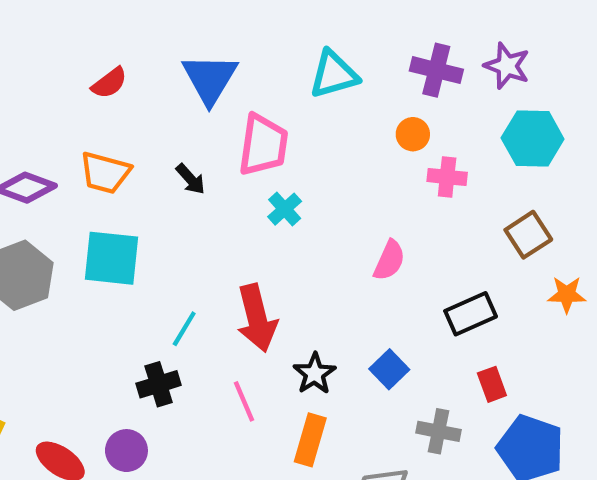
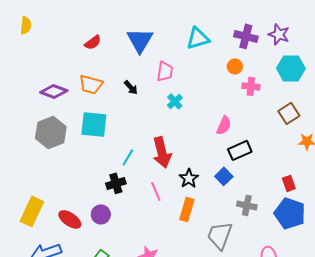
pink trapezoid: (263, 145) -> (165, 71), size x0.7
black rectangle: (471, 314) -> (240, 150), moved
red rectangle: (492, 384) -> (289, 183), moved

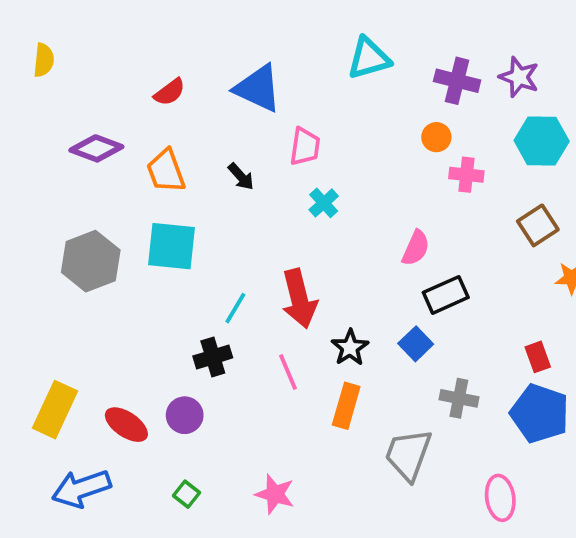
cyan triangle: (198, 38) -> (369, 58), moved
blue triangle: (140, 40) -> (258, 88), turned -36
orange trapezoid: (91, 84) -> (166, 171), turned 55
purple diamond: (54, 91) -> (96, 148), moved

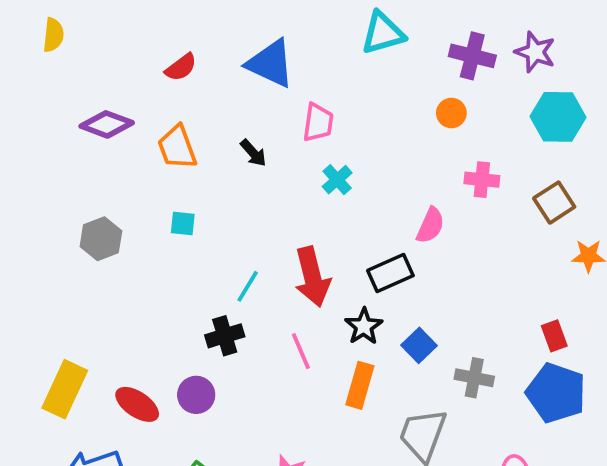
pink cross: (466, 175) -> (482, 180), moved
cyan square: (171, 246) -> (183, 223), size x0.5
gray hexagon: (91, 261) -> (101, 239), size x0.7
black rectangle: (446, 295) -> (390, 273), moved
blue square: (416, 344) -> (419, 345), moved

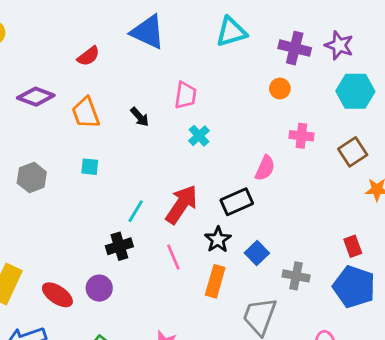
blue triangle: (270, 63) -> (148, 32), moved
red arrow: (312, 277) -> (181, 204), turned -132

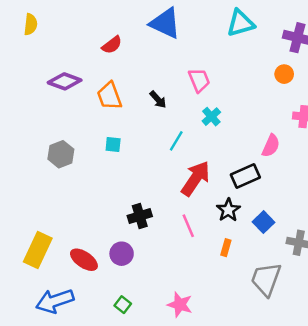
pink trapezoid: (185, 95) -> (199, 80), turned -30
cyan line: (136, 211) -> (176, 141), moved
orange rectangle: (215, 281) -> (226, 248), size x0.6

